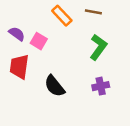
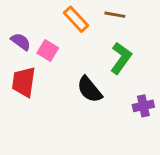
black semicircle: (54, 86) -> (90, 89), moved
purple cross: (101, 86) -> (143, 106), moved

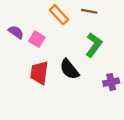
red trapezoid: (24, 82) -> (39, 73), moved

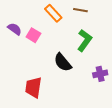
red trapezoid: (39, 73) -> (33, 87), moved

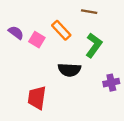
orange rectangle: (53, 13) -> (61, 30), moved
black semicircle: (63, 62) -> (69, 70), turned -48

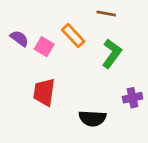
black semicircle: (69, 70) -> (92, 118), moved
red trapezoid: (37, 98) -> (44, 92), moved

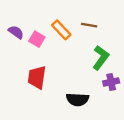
brown line: (106, 14) -> (89, 25), moved
green L-shape: (112, 54) -> (101, 58), moved

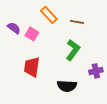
orange rectangle: (61, 30) -> (49, 15), moved
green L-shape: (101, 58) -> (73, 50), moved

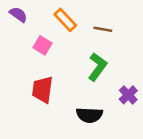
purple semicircle: (14, 28) -> (18, 15), moved
purple cross: (96, 71) -> (128, 95), turned -32

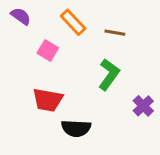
red trapezoid: (43, 90) -> (48, 100), turned -88
black semicircle: (89, 115) -> (76, 128), moved

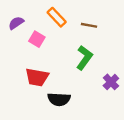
purple semicircle: (21, 16) -> (16, 23), moved, turned -70

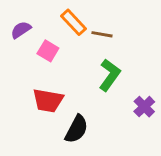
brown line: (89, 25) -> (102, 34), moved
black semicircle: (59, 99) -> (77, 129), turned -65

